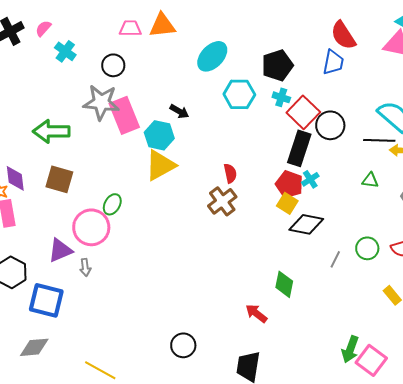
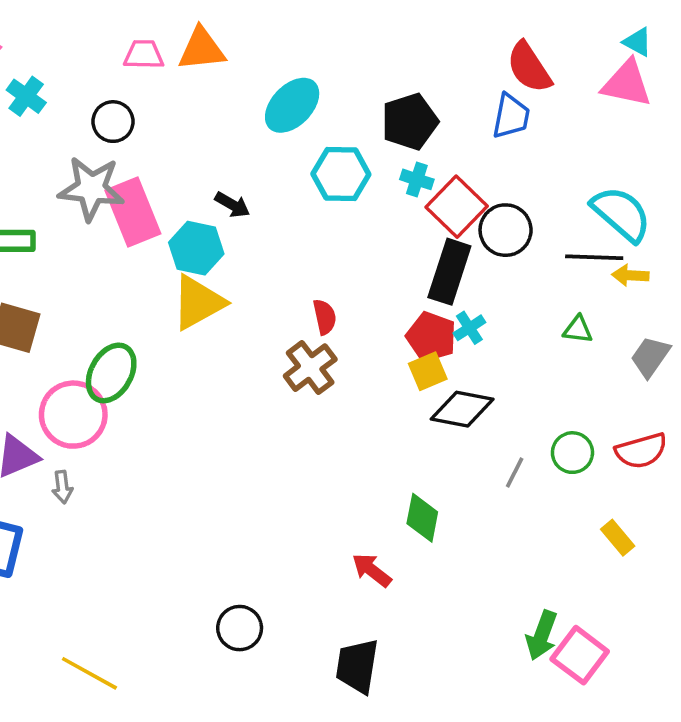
yellow square: (287, 203) -> (428, 371), turned 35
green ellipse: (112, 204) -> (111, 373), size x1.5

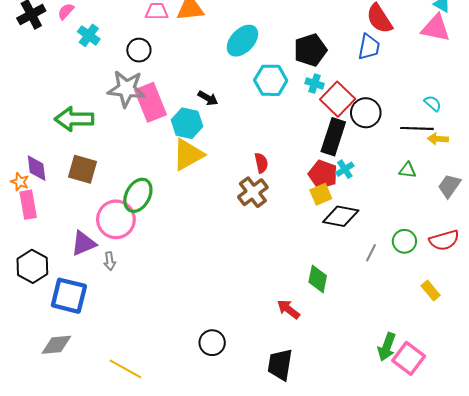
cyan semicircle: (621, 214) -> (433, 103), size x0.5

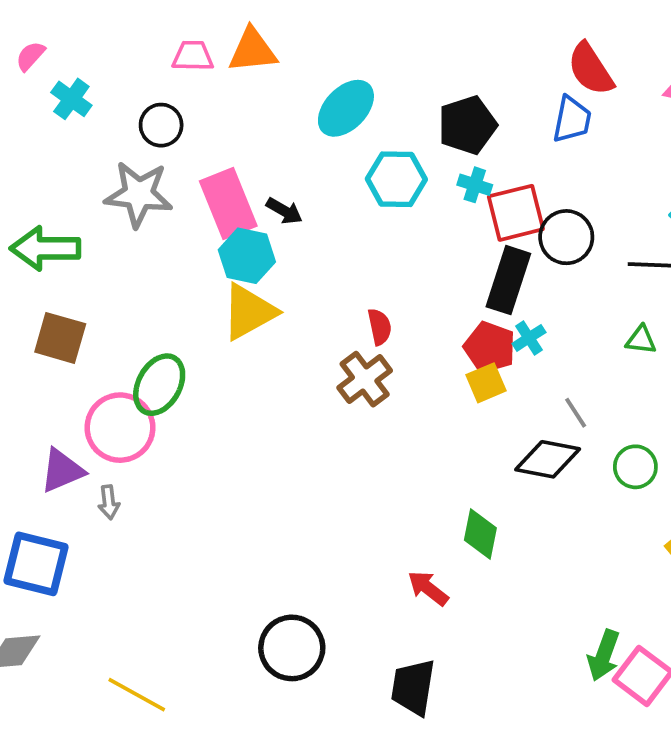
red square: (338, 99) -> (516, 213), turned 32
pink rectangle: (150, 102) -> (228, 204), moved
black diamond: (341, 216) -> (548, 459), moved
gray line: (371, 253) -> (576, 413), moved, turned -60
black circle: (212, 343) -> (292, 648), size x1.4

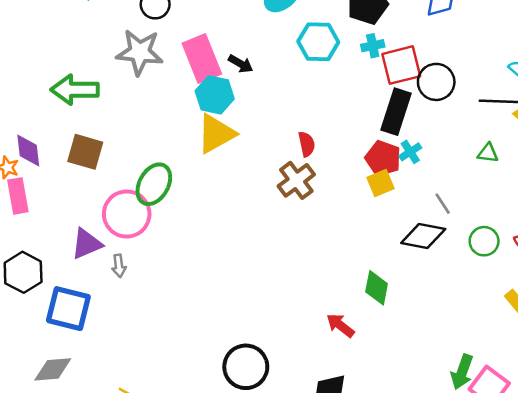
cyan cross: (475, 185) -> (373, 46), turned -30

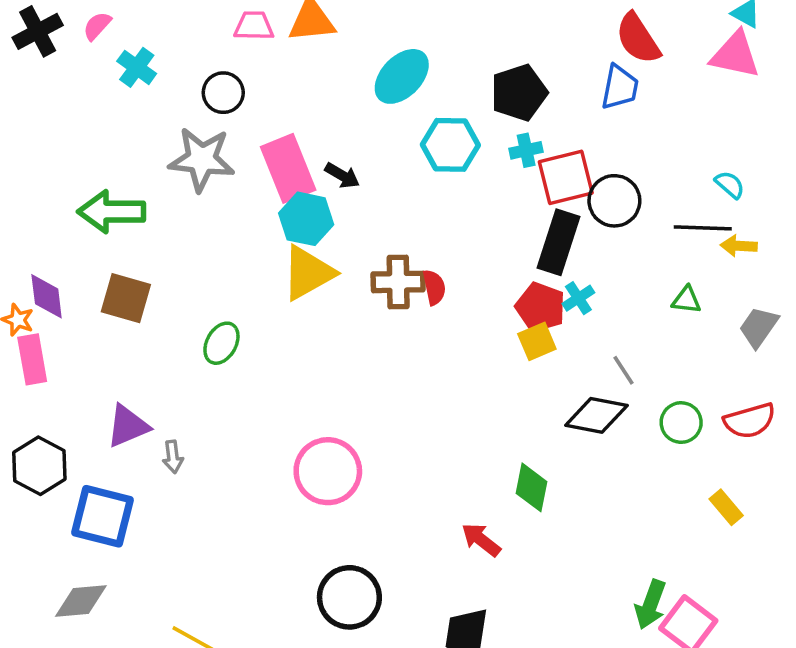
brown cross: (296, 180) -> (398, 282), moved, turned 36
green ellipse: (154, 184) -> (221, 343), size x0.7
pink circle: (127, 214) -> (328, 471), moved

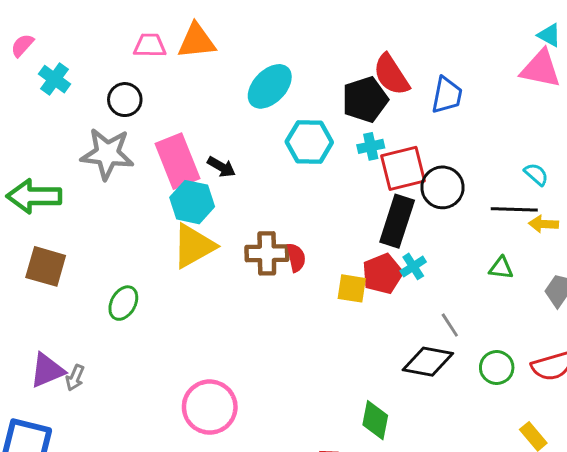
red semicircle: (638, 39) -> (391, 75), moved
red pentagon: (541, 307) -> (382, 274), turned 30
yellow square: (537, 341) -> (352, 288), moved, turned 32
gray arrow: (173, 457) -> (75, 378), moved, turned 30

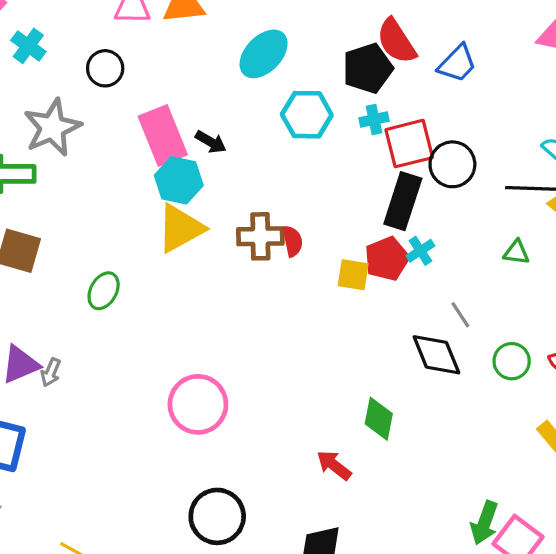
blue trapezoid: (447, 95) -> (457, 64), turned 33
gray star: (107, 154) -> (52, 128), moved, turned -30
black diamond: (428, 362) -> (436, 355), turned 57

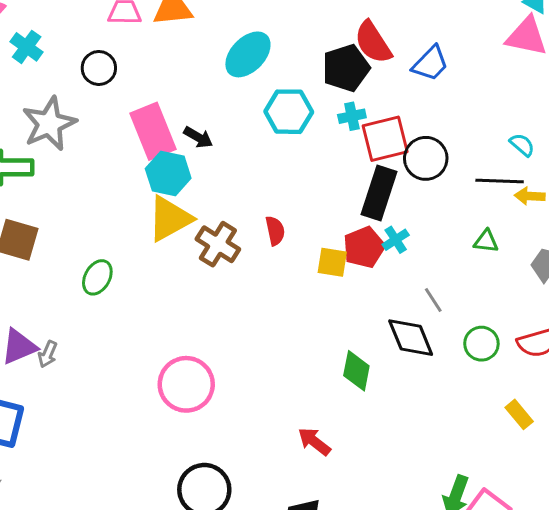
brown cross: (260, 236) -> (218, 244), moved, turned 33
green diamond: (379, 419) -> (356, 371), moved

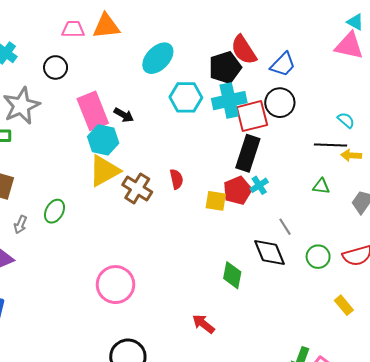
cyan cross: (352, 116) -> (229, 101), size x1.8
black circle: (426, 158) -> (280, 103), moved
gray arrow: (48, 354) -> (20, 225), moved

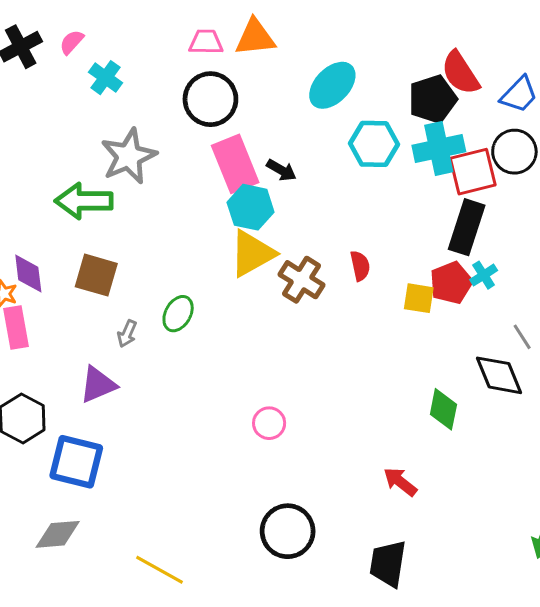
black circle: (56, 67) -> (210, 99), moved, size x1.5
pink circle: (115, 285) -> (269, 423), size x0.6

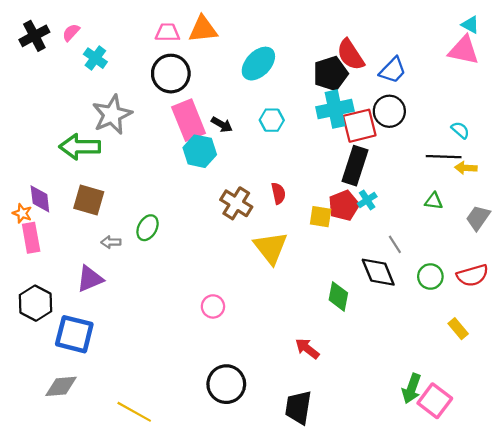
cyan hexagon: (374, 144) -> (272, 120), moved, size x0.7
yellow triangle: (252, 253) -> (271, 248), moved, turned -39
gray arrow: (127, 334) -> (111, 242), turned 66

